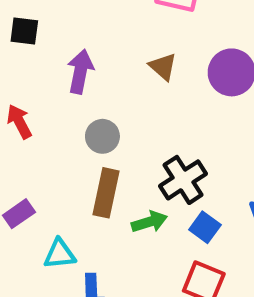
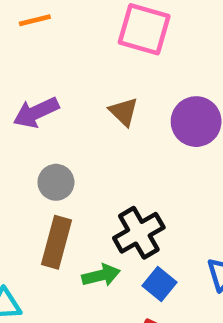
purple arrow: (80, 71) -> (36, 112), turned -129

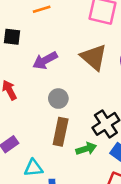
brown triangle: (124, 112) -> (94, 57), size x1.6

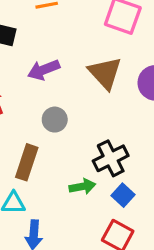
brown rectangle: (61, 132) -> (27, 162), moved

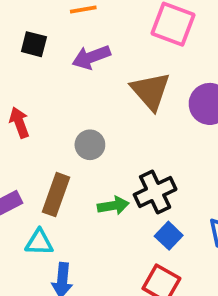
purple arrow: (44, 70) -> (91, 57), moved
green arrow: (82, 187) -> (113, 206), moved

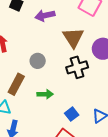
black cross: (155, 192) -> (77, 67), moved

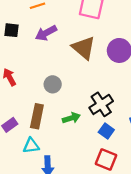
black cross: (77, 67) -> (101, 104), moved

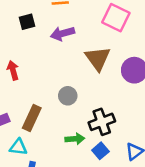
black square: (12, 30) -> (27, 22), turned -35
gray circle: (53, 84) -> (68, 96), moved
green arrow: (71, 118) -> (75, 139), moved

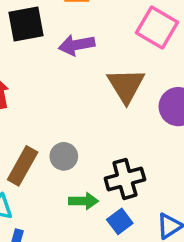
black square: (27, 22) -> (26, 24), size x1.5
gray circle: (68, 96) -> (64, 156), moved

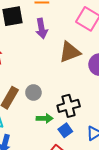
purple arrow: (77, 45) -> (42, 28), turned -90
brown triangle: (126, 85) -> (70, 52), turned 40

